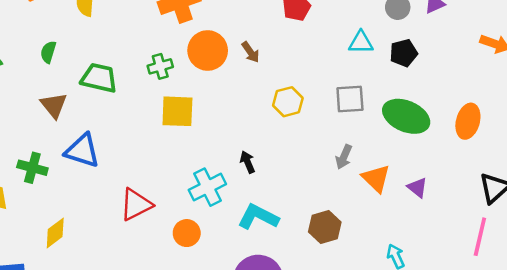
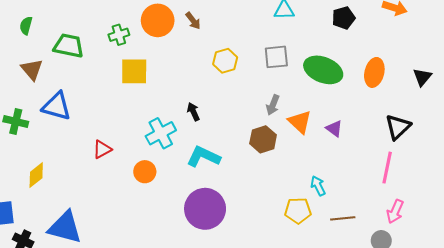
black pentagon: (404, 53) -> (344, 18), moved
red triangle: (136, 205) -> (102, 149), size x0.7
brown hexagon: (325, 227) -> (263, 139), moved

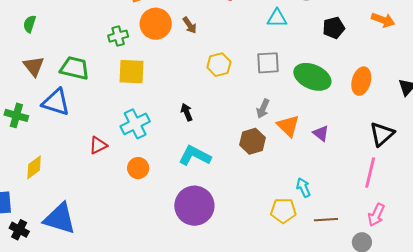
green trapezoid: (69, 46) -> (75, 68), moved
cyan cross: (161, 133) -> (135, 124), moved

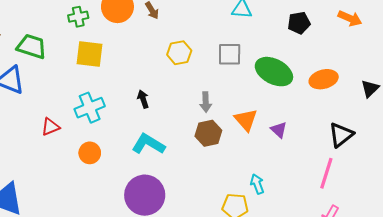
orange ellipse: (361, 81) -> (324, 79), turned 56
gray arrow: (263, 109) -> (206, 102), moved, turned -30

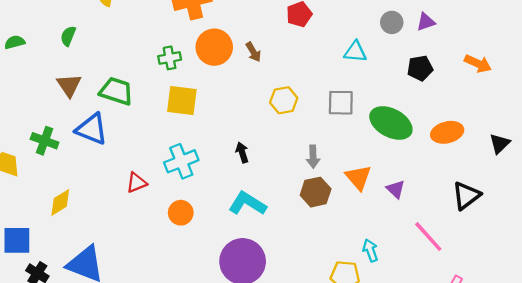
pink line: (326, 173) -> (428, 237), moved, turned -60

